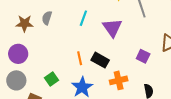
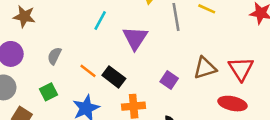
gray semicircle: (47, 18) -> (54, 56), moved
orange line: (80, 58) -> (88, 71), turned -48

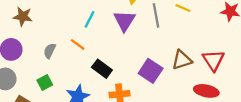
purple triangle: (135, 38) -> (124, 21), moved
orange line: (88, 71) -> (78, 44), moved
purple square: (169, 80) -> (151, 71), size x1.5

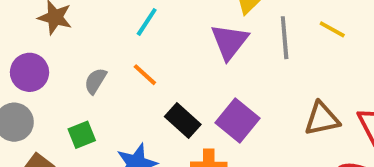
cyan line: (89, 19) -> (147, 22), moved
purple square: (151, 71) -> (238, 121), moved

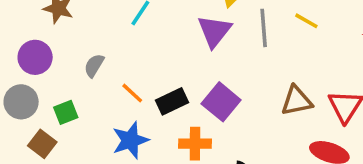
orange line: (145, 75) -> (132, 93), moved
black rectangle: (183, 120) -> (172, 101), turned -68
green square: (82, 135) -> (66, 112), moved

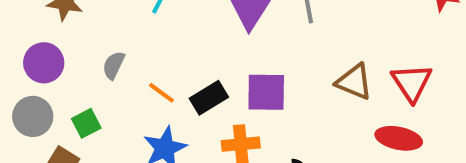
brown triangle: (297, 101) -> (354, 82), turned 40
purple square: (221, 102) -> (266, 92), turned -33

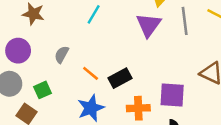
purple square: (266, 92) -> (172, 95), moved

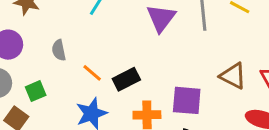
gray semicircle: (62, 55) -> (59, 50), turned -42

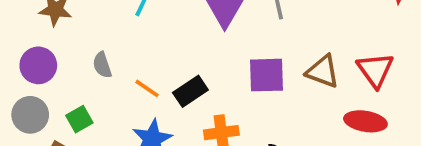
purple square: (187, 100) -> (267, 75), moved

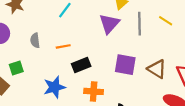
orange line: (147, 88) -> (63, 46), moved, turned -56

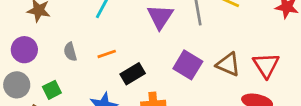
purple square: (125, 65) -> (188, 65), turned 30

